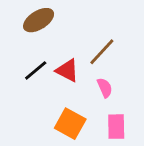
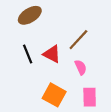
black line: (36, 70) -> (28, 54), turned -72

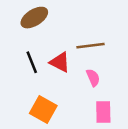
brown line: (78, 40) -> (91, 46), turned 40
orange square: (54, 95) -> (43, 109), moved

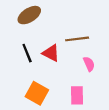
pink semicircle: (93, 78) -> (89, 64), moved
pink rectangle: (103, 112) -> (77, 95), moved

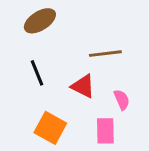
red triangle: (51, 53) -> (83, 86), moved
pink semicircle: (89, 64) -> (122, 100), moved

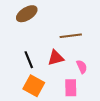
black line: (37, 73) -> (29, 60), moved
red triangle: (83, 86) -> (56, 58), turned -42

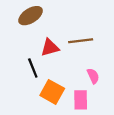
red triangle: (56, 58) -> (50, 48), moved
orange square: (34, 86) -> (52, 92), moved

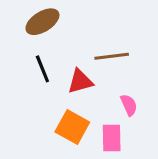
red triangle: (50, 48) -> (80, 81), moved
black line: (33, 68) -> (42, 69), moved

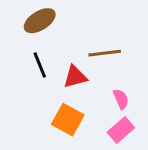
pink rectangle: (112, 138) -> (121, 130), moved, turned 50

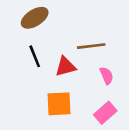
pink semicircle: (121, 99) -> (107, 76), moved
orange square: (68, 120) -> (59, 104), turned -32

